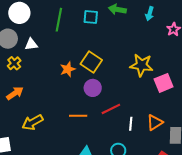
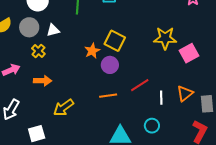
purple circle: (93, 88) -> (110, 65), moved
orange arrow: (15, 93) -> (43, 81), turned 42

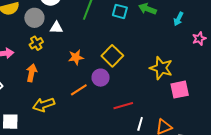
orange star: (92, 51) -> (76, 57), moved
orange arrow: (43, 81) -> (32, 73), turned -96
orange line: (108, 96) -> (79, 90), moved, turned -42

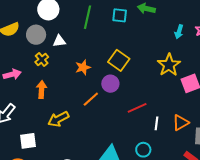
cyan arrow: (178, 19) -> (179, 32), moved
yellow star: (161, 68) -> (169, 65), turned 30

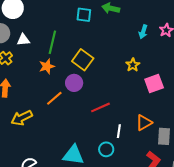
green line: (88, 17) -> (52, 42), moved
yellow star: (169, 65) -> (133, 65), size x0.6
white line: (157, 123) -> (119, 131), moved

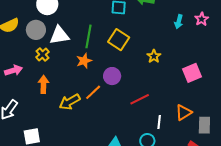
white triangle: (23, 40) -> (59, 35), size x1.5
yellow square: (83, 60) -> (119, 40), moved
yellow star: (133, 65) -> (154, 56), moved
yellow arrow: (22, 118) -> (70, 102), moved

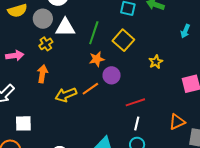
orange star: (84, 61) -> (97, 59), moved
white line: (159, 122) -> (137, 124), moved

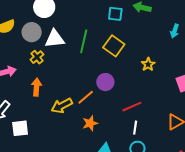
orange star: (97, 59) -> (90, 123), moved
white square: (23, 123) -> (20, 128), moved

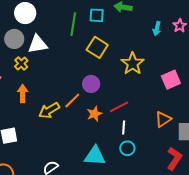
green line: (84, 41) -> (73, 24), moved
yellow star: (148, 64) -> (133, 64), size x1.6
orange star: (90, 123) -> (94, 114), moved

